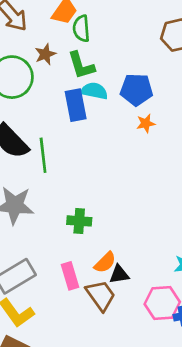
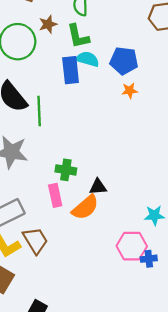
orange semicircle: (105, 262) -> (85, 207), size x1.4
black triangle: (119, 274) -> (98, 187), moved
pink rectangle: (70, 276) -> (55, 195), moved
brown trapezoid: (101, 295) -> (35, 240), moved

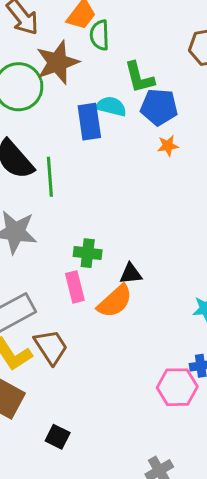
brown star: (48, 24) -> (58, 62), size x1.8
green L-shape: (78, 36) -> (139, 77), moved
pink hexagon: (132, 246) -> (177, 387), moved

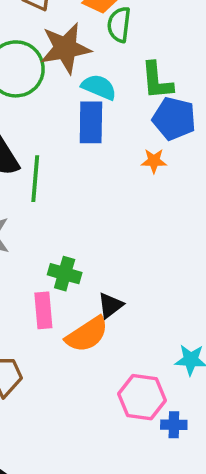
cyan semicircle: (111, 106) -> (99, 87), moved
orange star: (168, 146) -> (154, 161), moved
black triangle: (131, 274) -> (110, 305), turned -40
pink hexagon: (177, 387) -> (142, 397), moved

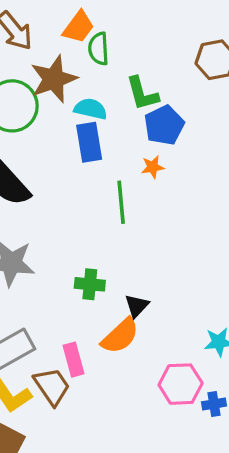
blue pentagon: (174, 119) -> (164, 125), turned -30
green line: (35, 179) -> (121, 202), moved
pink rectangle: (43, 310) -> (73, 360), moved

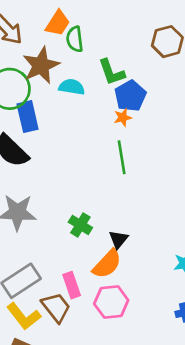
blue rectangle: (89, 142) -> (28, 117), moved
orange star: (153, 167) -> (123, 118), moved
green line: (121, 202) -> (122, 157), moved
green cross: (90, 284) -> (80, 225), turned 30
pink hexagon: (181, 384) -> (111, 302), moved

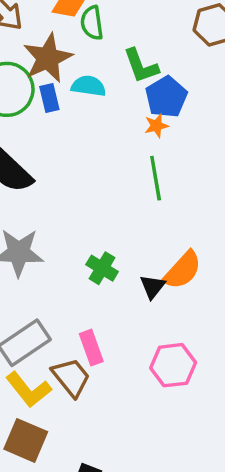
blue rectangle: (28, 117) -> (49, 98), moved, size x0.7
orange semicircle: (107, 264) -> (183, 270), moved
pink hexagon: (111, 302) -> (173, 365), moved

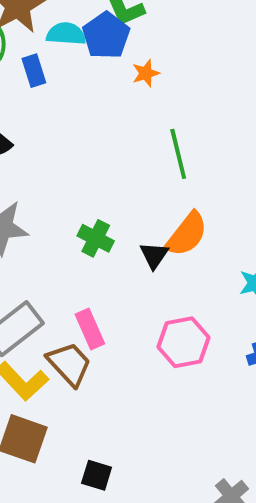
blue pentagon: (166, 97) -> (106, 36), moved
blue rectangle: (49, 98) -> (34, 71), moved
green line: (156, 178) -> (178, 154), moved

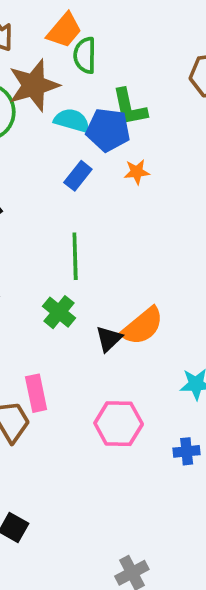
blue pentagon: (106, 36) -> (108, 130), turned 30
blue rectangle: (34, 71) -> (78, 176), moved, turned 44
green line: (178, 154) -> (75, 256), moved

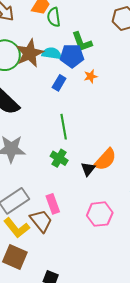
brown star: (34, 85) -> (30, 53), moved

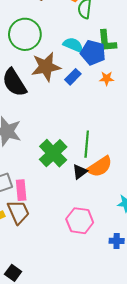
brown star: (30, 53) -> (46, 67), moved
green line: (64, 127) -> (87, 144), moved
green cross: (59, 158) -> (53, 153), size x1.5
pink rectangle: (53, 204) -> (21, 190), moved

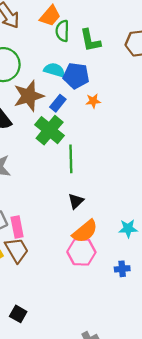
green L-shape: (107, 41) -> (90, 40), moved
green line: (87, 144) -> (71, 159), moved
green cross: (53, 153) -> (50, 130), moved
orange semicircle: (100, 167) -> (85, 231), moved

